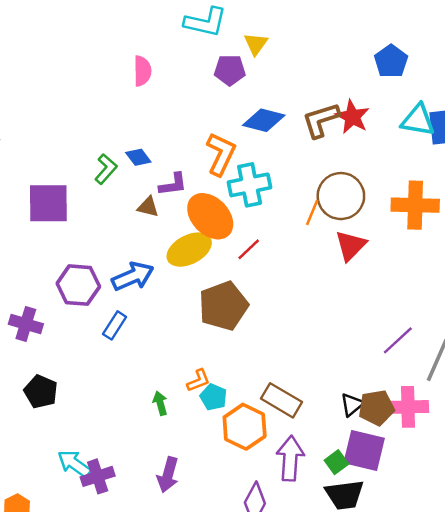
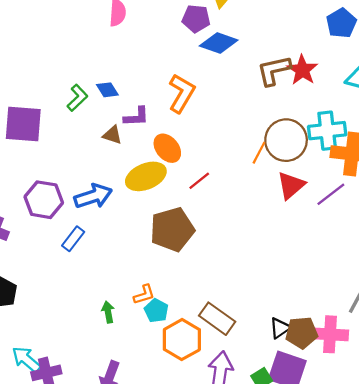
blue diamond: (264, 120) -> (219, 43), moved
cyan cross: (250, 185) -> (327, 131), moved
orange ellipse: (210, 216) -> (167, 148), size x0.7
purple line: (398, 340) -> (331, 194), moved

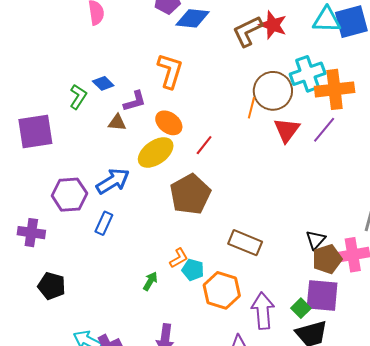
green arrow: (108, 312) -> (150, 281), turned 54
brown rectangle: (217, 319) -> (245, 243), moved
black triangle: (280, 328) -> (316, 240), moved

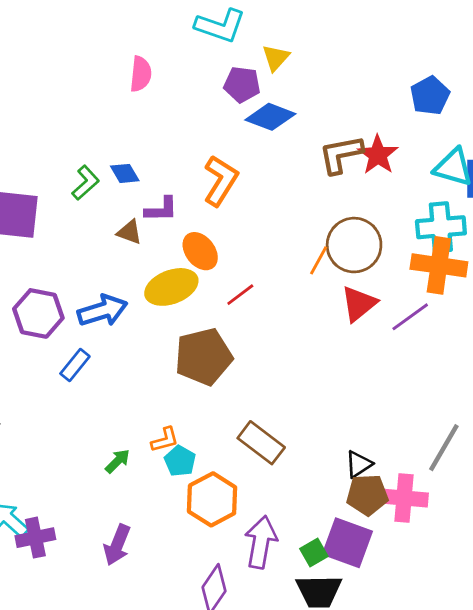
cyan cross: (308, 74) -> (441, 227), moved

